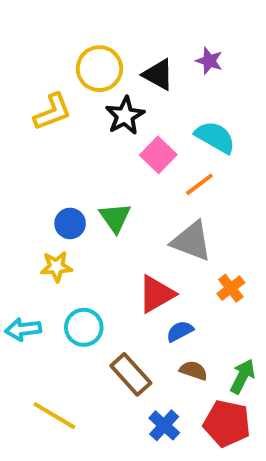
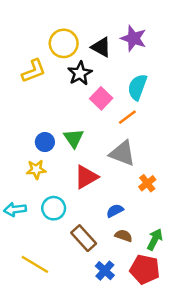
purple star: (209, 61) -> (134, 38), size x1.5
cyan semicircle: (215, 137) -> (137, 87), turned -100
red triangle: (156, 294) -> (86, 177), moved

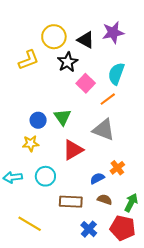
purple star: (134, 38) -> (113, 32), turned -30
orange cross: (147, 183) -> (117, 168), moved
brown rectangle: (84, 238) -> (71, 202), turned -45

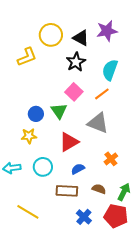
black star: (68, 62) -> (76, 62), moved
pink square: (86, 83) -> (74, 92), moved
blue semicircle: (97, 178) -> (78, 169), moved

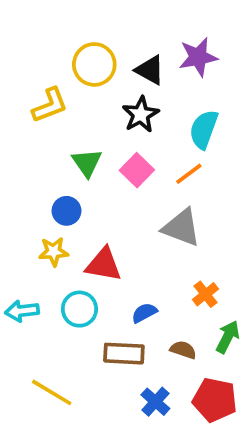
green triangle: (59, 111) -> (87, 163), moved
red triangle: (69, 142) -> (104, 265), moved, turned 40
green arrow: (124, 192) -> (228, 337), moved

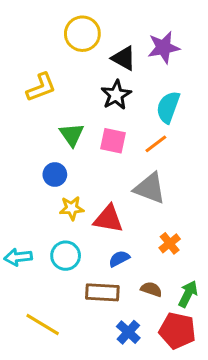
yellow circle: (94, 64) -> (82, 34), moved
pink square: (137, 170) -> (113, 141), turned -32
yellow star: (54, 252) -> (72, 208), moved
red triangle: (104, 265) -> (108, 219), moved
green arrow: (228, 337) -> (188, 294), moved

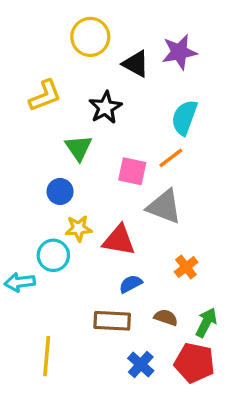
black star: (116, 95) -> (105, 107), moved
pink square: (113, 141) -> (132, 171), moved
cyan circle: (66, 256) -> (53, 255), moved
yellow line: (43, 325) -> (47, 356), turned 64

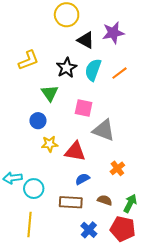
yellow circle: (90, 37) -> (67, 15), moved
cyan semicircle: (184, 118) -> (93, 70), moved
orange line: (171, 158) -> (120, 73), moved
cyan circle: (53, 255) -> (34, 189), moved

